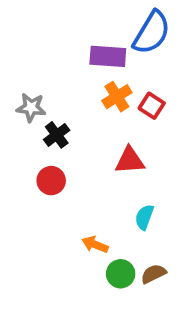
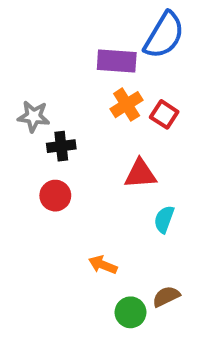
black cross: (57, 135) -> (61, 146), turned 30
cyan semicircle: (144, 217) -> (164, 219), moved
green circle: (121, 274) -> (131, 312), moved

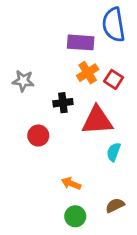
blue semicircle: (164, 35) -> (114, 25), turned 140
black cross: (61, 146) -> (63, 103), moved
red triangle: (140, 174) -> (97, 120), size x1.4
green circle: (131, 312) -> (75, 216), moved

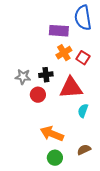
gray star: (23, 81) -> (23, 77), moved
red circle: (38, 136) -> (38, 95), moved
orange arrow: (71, 183) -> (52, 134), size x1.6

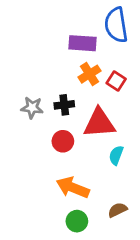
red circle: (38, 95) -> (63, 141), moved

